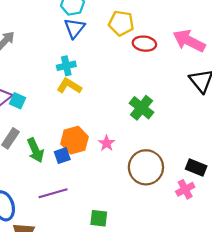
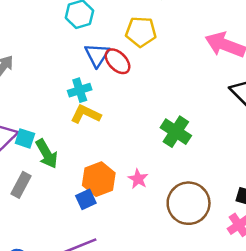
blue triangle: (74, 28) -> (97, 55), moved
red ellipse: (144, 44) -> (118, 61), moved, turned 45
green arrow: (35, 150) -> (47, 154), moved

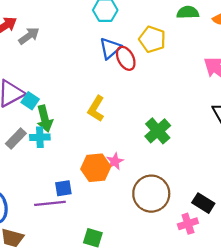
cyan cross: (80, 90) -> (40, 137), moved
yellow L-shape: (86, 114) -> (96, 109), moved, turned -100
orange hexagon: (99, 179) -> (96, 168), moved
blue square: (86, 199) -> (63, 188), moved

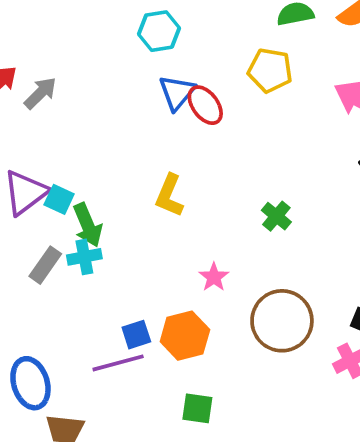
yellow pentagon: (152, 39) -> (270, 70), moved
green cross: (158, 131) -> (276, 216), size x0.7
orange hexagon: (96, 168) -> (185, 336), moved

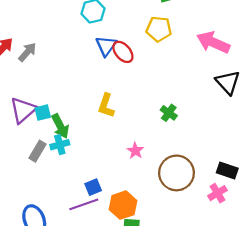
cyan square: (59, 199) -> (43, 113), turned -35
orange hexagon: (185, 336) -> (123, 205), moved

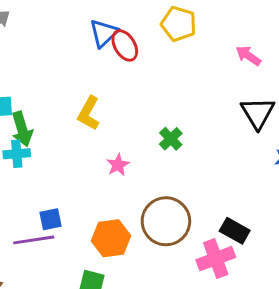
pink arrow: (213, 42) -> (248, 56), size x0.6
pink star: (135, 151) -> (118, 165), moved
pink cross: (217, 193) -> (216, 259), size x1.4
orange hexagon: (123, 205) -> (111, 238), moved

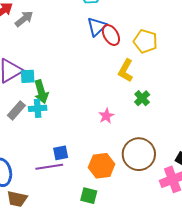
yellow pentagon: (179, 24) -> (145, 41), moved
yellow L-shape: (89, 113) -> (126, 71), moved

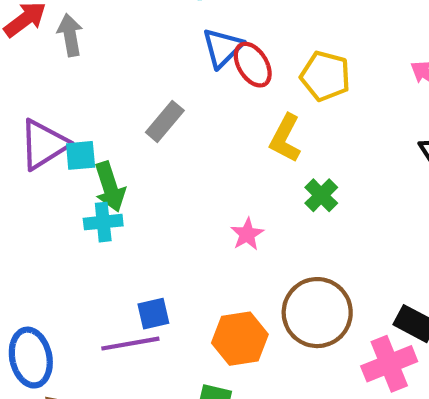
gray arrow: (24, 19) -> (70, 35), turned -60
gray rectangle: (16, 110) -> (165, 121), moved

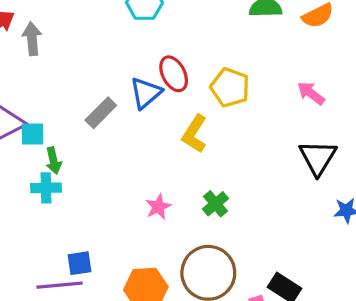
blue triangle: (222, 48) -> (146, 93), moved
green arrow: (110, 187) -> (53, 161), size x0.7
green cross: (321, 195) -> (216, 204), moved

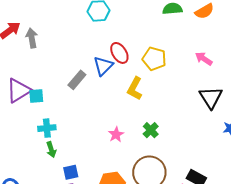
green arrow: (53, 161) -> (51, 150), moved

